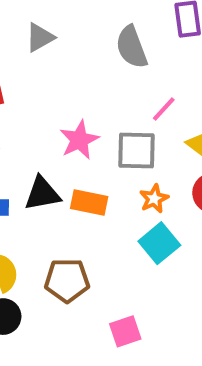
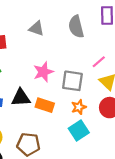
gray triangle: (40, 37) -> (36, 29), moved, turned 42
pink line: (164, 109) -> (99, 62), moved

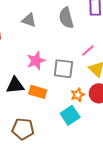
orange star: (79, 107) -> (78, 95), moved

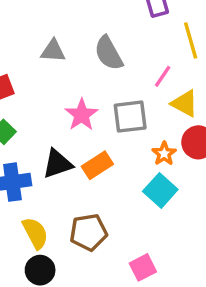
gray semicircle: (66, 18) -> (109, 53), moved
orange rectangle: (38, 92) -> (97, 165), turned -36

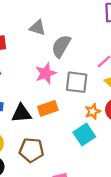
gray semicircle: (109, 53) -> (61, 46), moved, turned 45
black triangle: (57, 164) -> (22, 113), moved

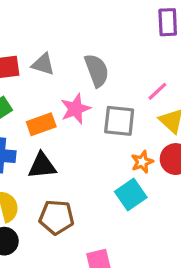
gray triangle: (38, 28) -> (43, 64), moved
gray semicircle: (61, 46) -> (97, 70), turned 130
orange rectangle: (48, 108) -> (41, 124), moved

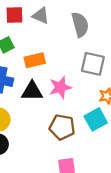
pink star: (75, 109) -> (60, 87), moved
brown pentagon: (56, 217) -> (62, 127), moved

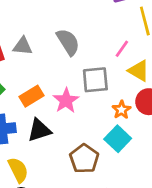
pink star: (60, 87) -> (66, 100), moved
brown pentagon: (62, 127) -> (84, 159), turned -30

